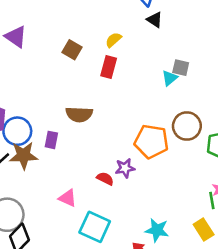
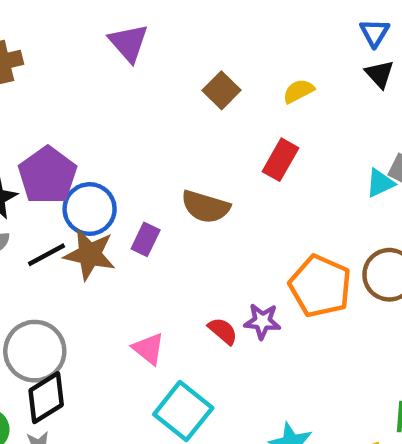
red rectangle: (109, 67) -> (280, 160), moved

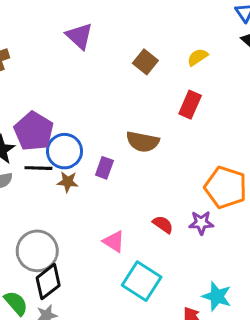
brown star: (90, 254) -> (68, 182), size x0.6
black line: (47, 255) -> (38, 168), moved, turned 36
purple star: (262, 321) -> (201, 223), moved

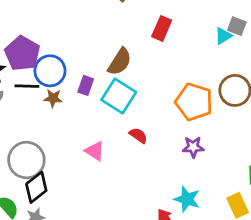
brown semicircle: (143, 142) -> (120, 62), turned -68
purple star: (201, 223) -> (193, 147), moved
cyan square: (142, 281) -> (119, 96), moved

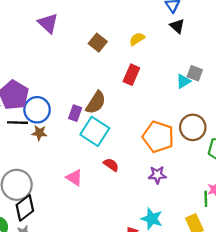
purple rectangle: (86, 85) -> (75, 113), moved

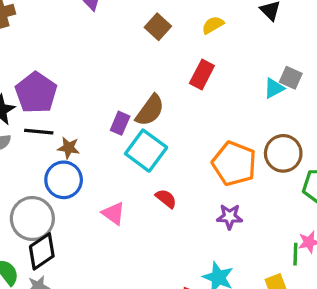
blue circle: (37, 110) -> (64, 180), moved

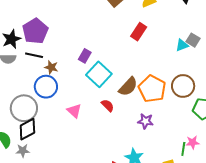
brown semicircle: (150, 110) -> (128, 87), moved

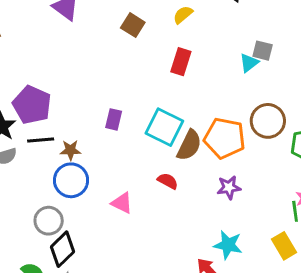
cyan square: (99, 74) -> (164, 127), moved
gray circle: (24, 108) -> (49, 221), size x0.7

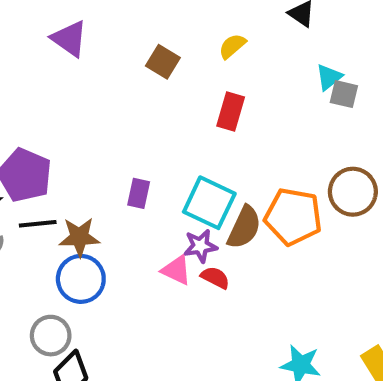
cyan triangle: (249, 63) -> (329, 77), moved
brown star: (70, 150) -> (79, 237), size x1.4
purple star: (229, 187) -> (200, 246), moved
pink triangle: (122, 203) -> (176, 270), moved

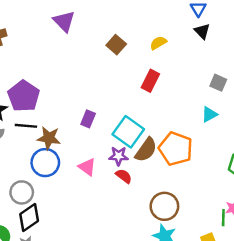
cyan triangle: (329, 77) -> (209, 114), moved
brown circle: (353, 192) -> (164, 206), moved
pink triangle: (176, 270) -> (87, 167), moved

